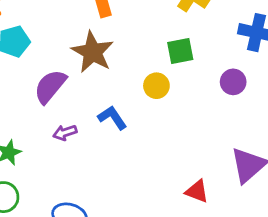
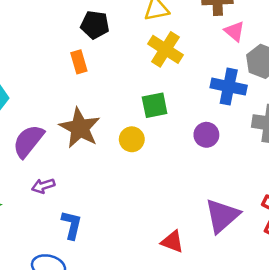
brown star: (93, 52) -> (80, 128), moved
blue L-shape: (112, 118) -> (72, 225), moved, turned 48

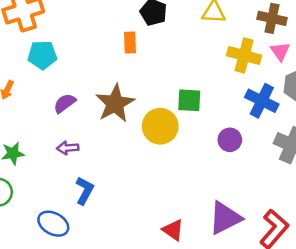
yellow cross: (165, 49) -> (244, 55), moved, turned -32
yellow circle: (132, 139) -> (160, 126), size x1.5
purple semicircle: (28, 141) -> (65, 103), size x0.7

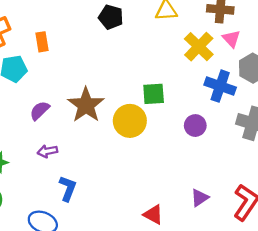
orange rectangle: (130, 42) -> (42, 42), moved
yellow cross: (244, 55) -> (199, 47), turned 36
purple triangle: (225, 218) -> (200, 198), size x0.6

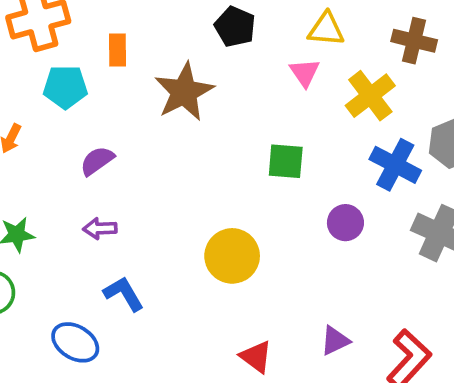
pink triangle: (231, 39) -> (305, 73), moved
brown star: (86, 105) -> (184, 92), moved
yellow circle: (130, 121) -> (232, 256), moved
blue L-shape: (68, 188) -> (124, 294), turned -60

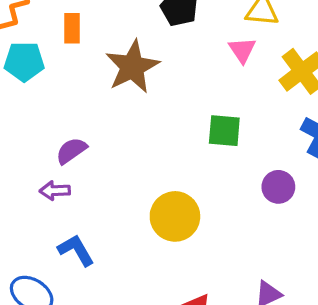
purple semicircle: (97, 161) -> (71, 151), moved

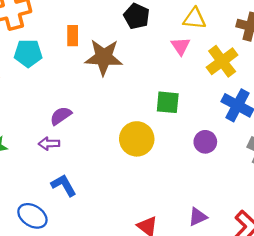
orange rectangle: (72, 28) -> (73, 36), moved
brown star: (132, 67) -> (104, 57), turned 30
yellow circle: (175, 216) -> (137, 139), moved

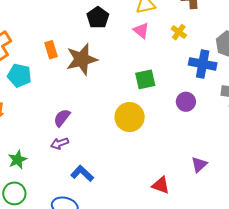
black pentagon: (137, 16) -> (98, 18), turned 30
cyan pentagon: (28, 53) -> (19, 75), turned 30
yellow cross: (222, 61) -> (179, 32), size x0.6

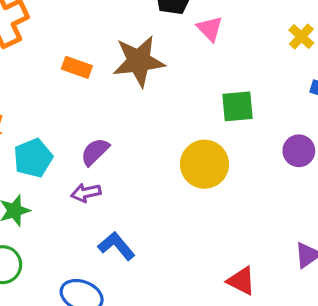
pink triangle: (141, 30) -> (210, 29), moved
orange rectangle: (51, 50) -> (77, 67), moved, turned -60
cyan pentagon: (19, 75) -> (33, 158), moved, turned 30

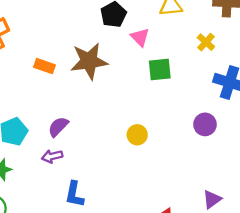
green square: (238, 106) -> (160, 69), moved
yellow circle: (204, 164) -> (137, 135), size x0.6
blue L-shape: (116, 246) -> (74, 194), turned -128

